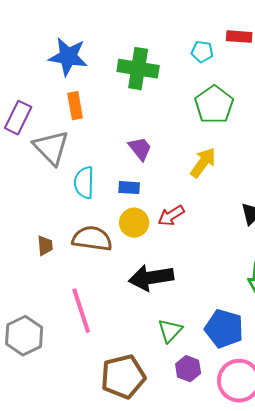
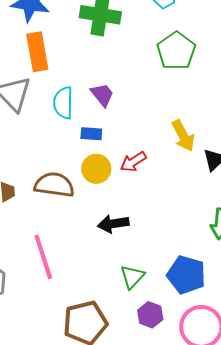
orange rectangle: (75, 106) -> (37, 52), size x1.4
yellow arrow: (203, 163) -> (183, 136), moved, turned 116
cyan semicircle: (84, 183) -> (63, 103), moved
black arrow: (151, 278) -> (113, 224), size x0.7

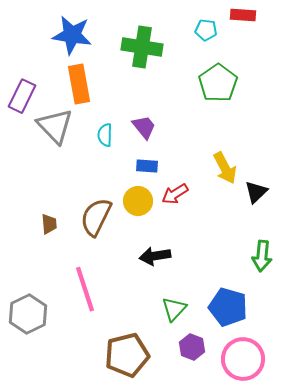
cyan semicircle: (63, 103) -> (105, 135), size x0.7
blue rectangle: (91, 134) -> (147, 166), moved
brown semicircle: (54, 185) -> (96, 217), turned -72

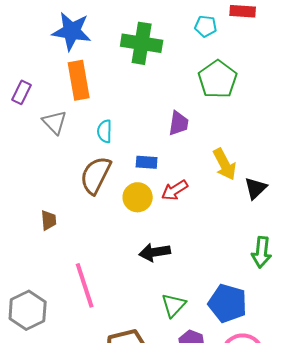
purple rectangle: (22, 96) -> (22, 92), size x0.7
gray triangle: (55, 126) -> (55, 122), size x0.7
purple trapezoid: (144, 127) -> (179, 123), moved, turned 48
brown semicircle: (96, 217) -> (96, 175), moved

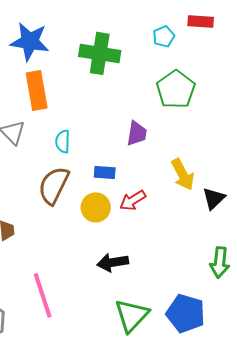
cyan pentagon: (206, 26) -> (164, 36), turned -30
green triangle: (174, 305) -> (132, 315), size x1.4

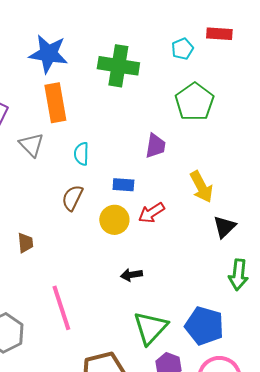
brown semicircle: (54, 185) -> (72, 198), size x0.7
black triangle: (214, 198) -> (224, 227), moved
black arrow: (113, 262) -> (131, 275), size x0.7

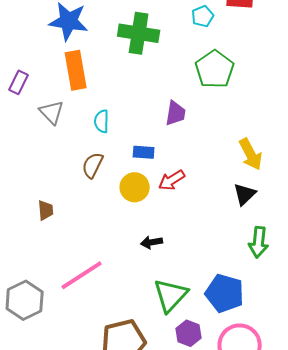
yellow arrow: (201, 187) -> (251, 154), moved
pink line: (61, 308) -> (82, 275), turned 75

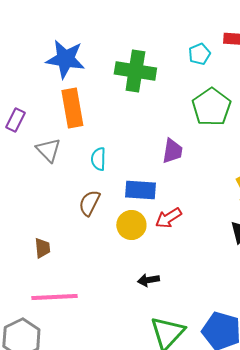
blue rectangle: (144, 152) -> (140, 190), size x1.4
pink line: (82, 275) -> (54, 297), moved, turned 30

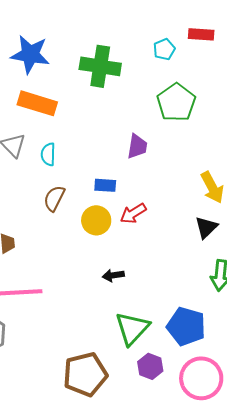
orange rectangle: (72, 108) -> (37, 103), turned -63
cyan semicircle: (98, 159) -> (48, 154), moved
blue rectangle: (140, 190) -> (105, 185), size x0.7

